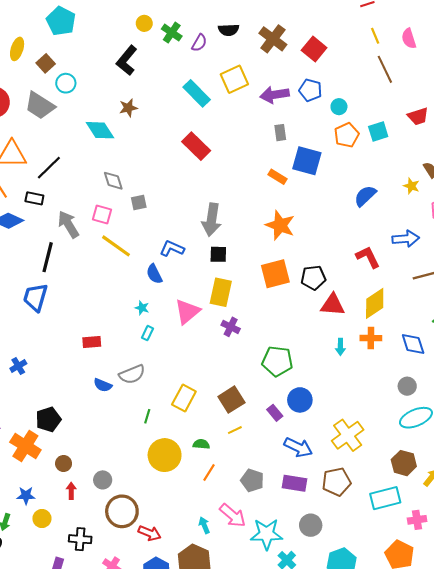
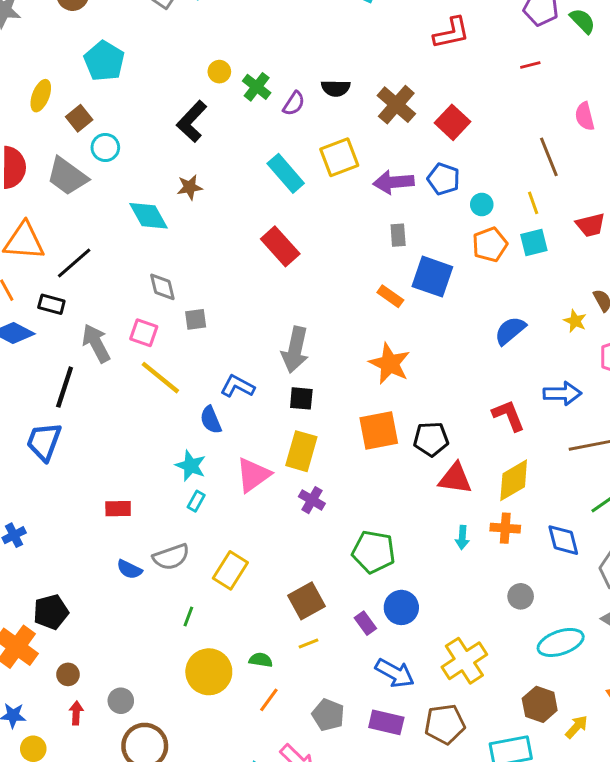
yellow line: (375, 36) -> (533, 203), moved
cyan star: (142, 308) -> (191, 466), size x1.5
gray circle: (407, 386) -> (521, 596), moved
yellow rectangle: (184, 398) -> (230, 570), moved

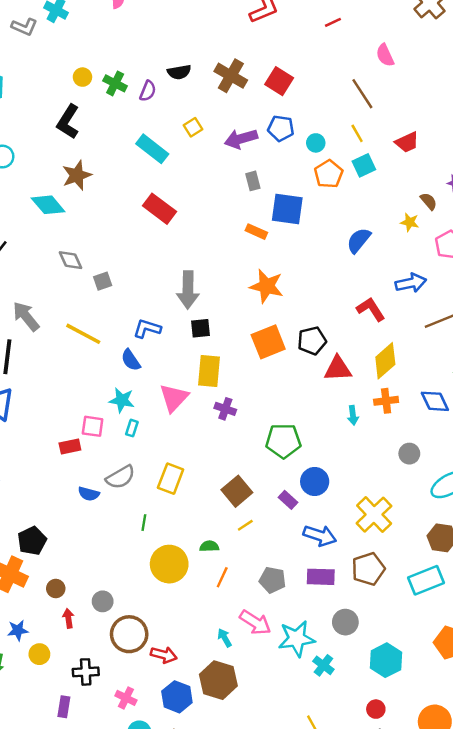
yellow square: (339, 157) -> (193, 127), size x0.6
brown star: (190, 187) -> (77, 175), size x1.4
pink square: (144, 333) -> (93, 426), moved

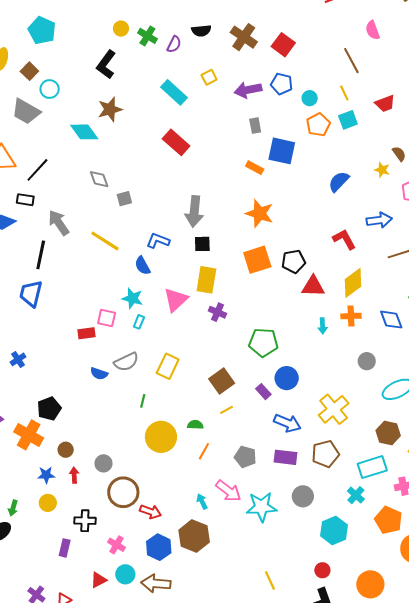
blue star: (18, 630) -> (46, 475), moved
cyan cross: (323, 665) -> (356, 495), moved

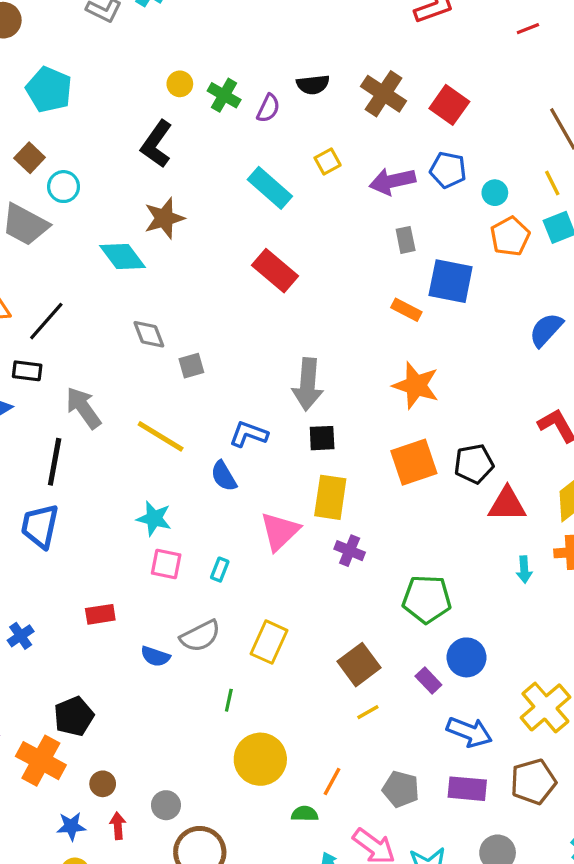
cyan star: (132, 298) -> (154, 518), moved
red rectangle: (87, 333) -> (100, 614), moved
green semicircle: (195, 425) -> (305, 814), moved

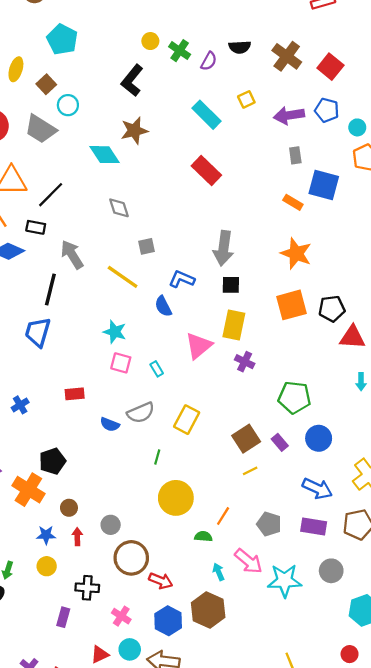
gray square: (191, 366) -> (146, 246), moved
cyan rectangle: (220, 570) -> (157, 369), turned -56
purple rectangle: (428, 680) -> (280, 442), moved

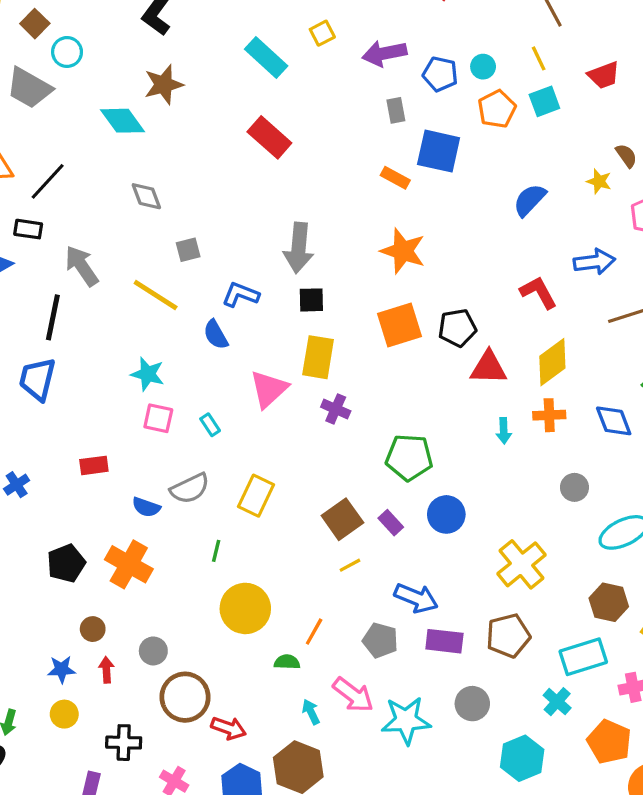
blue pentagon: (327, 110) -> (440, 74), moved
blue arrow: (317, 488) -> (416, 598), moved
orange cross: (28, 490) -> (129, 564), moved

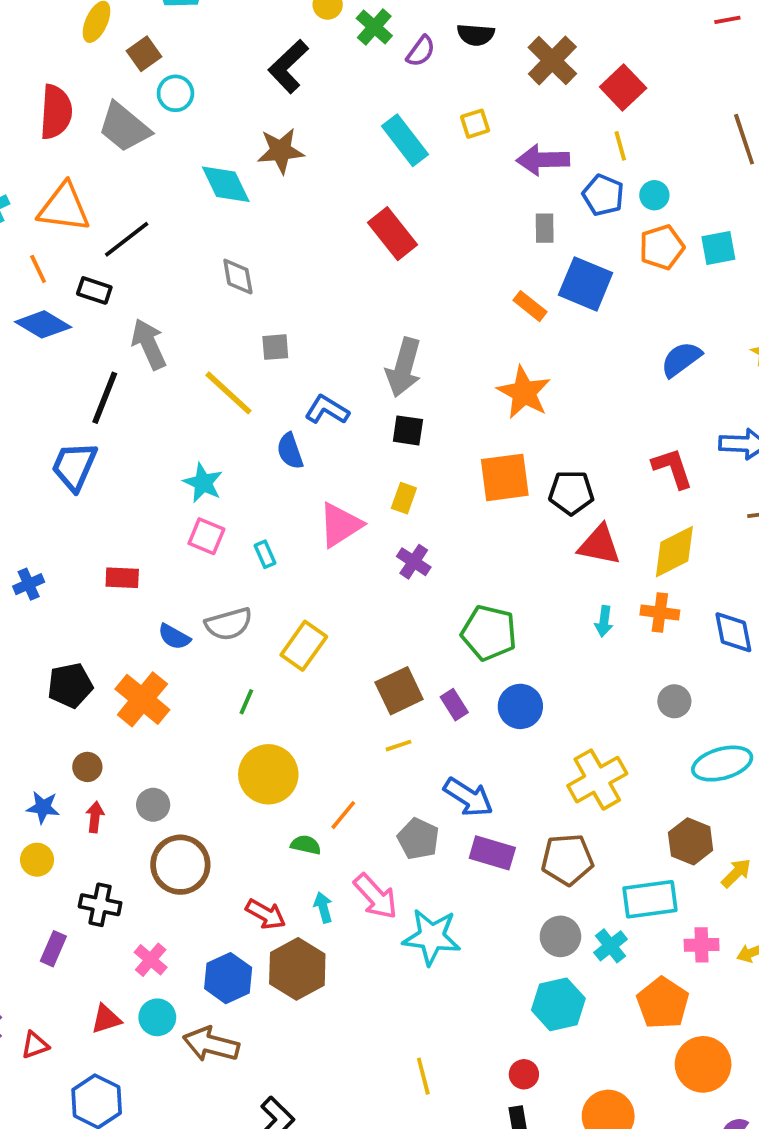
yellow line: (539, 58) -> (620, 146), moved
yellow rectangle: (318, 357) -> (404, 498), size x0.6
gray circle: (472, 704) -> (560, 936), moved
red arrow: (229, 728) -> (266, 914), moved

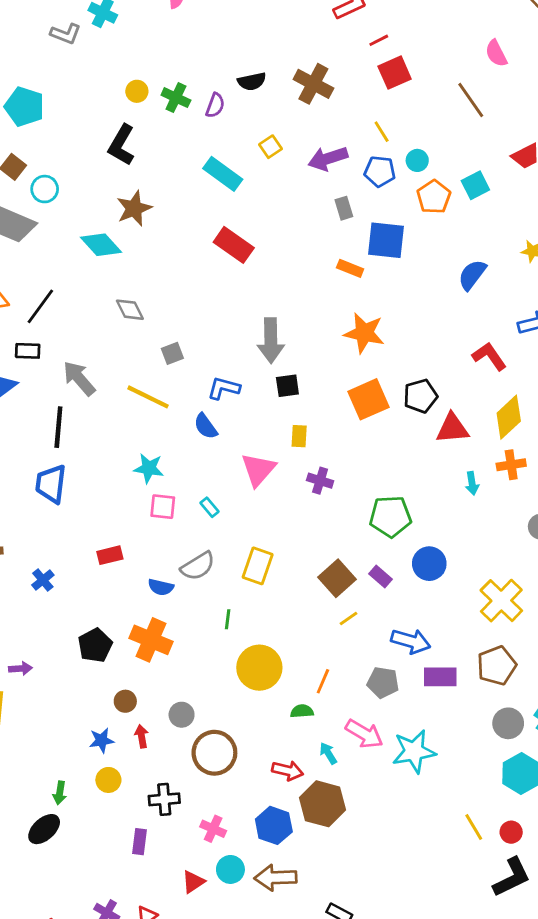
red line: (727, 20) -> (379, 40), moved
red square: (623, 87) -> (395, 73), moved, turned 36
yellow line: (423, 1076) -> (474, 827), moved

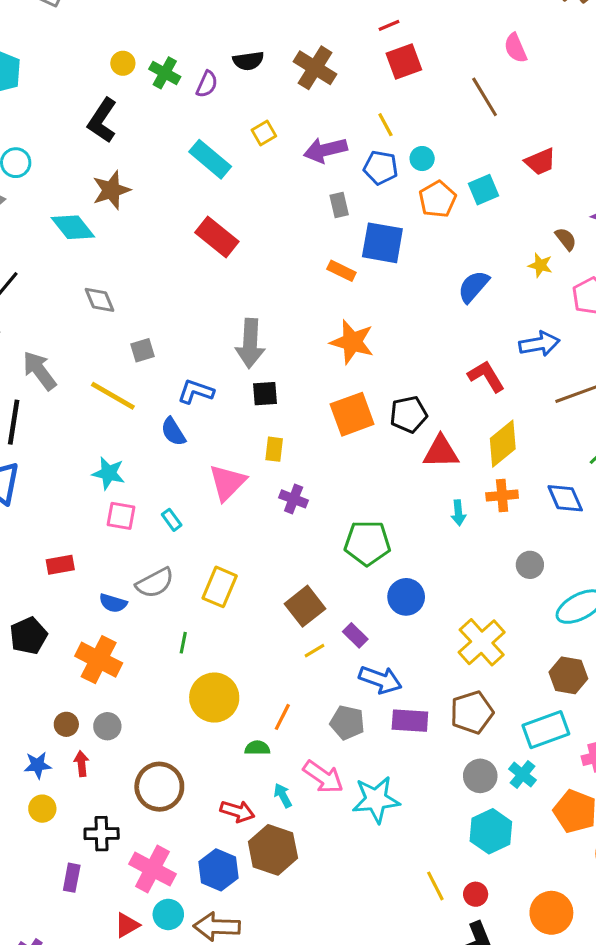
purple rectangle: (380, 576) -> (355, 635), moved
black pentagon: (95, 645) -> (29, 636), moved
gray circle: (182, 715) -> (107, 726), moved
pink cross: (213, 829) -> (152, 869), size x1.6

